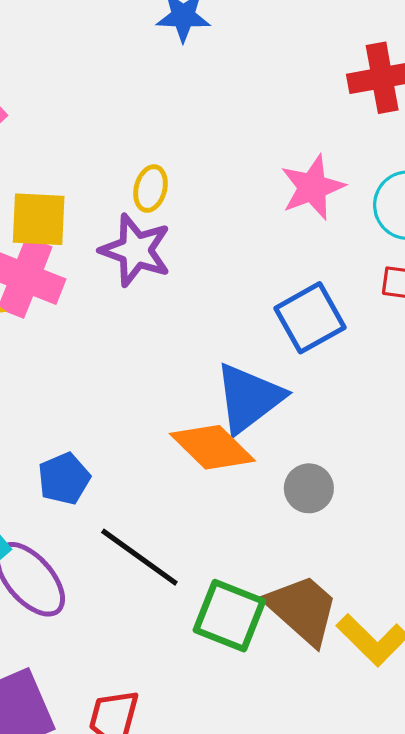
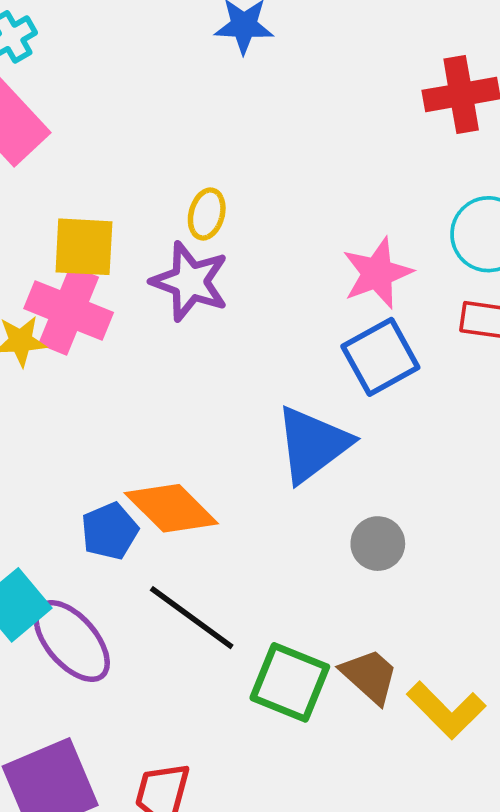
pink star: (312, 187) -> (377, 273), moved
orange diamond: (212, 447) -> (171, 508), moved
brown trapezoid: (302, 609) -> (370, 676), size x0.7

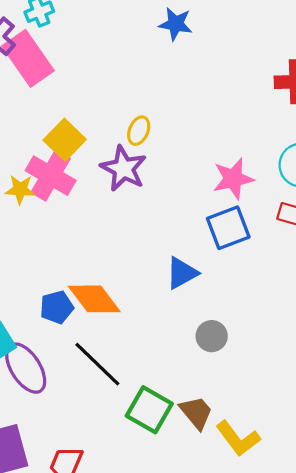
yellow square: (84, 247) -> (65, 140), turned 33
blue triangle: (313, 444) -> (182, 273), size x0.7

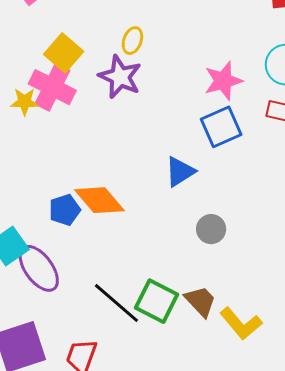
black line: (97, 364) -> (116, 303), moved

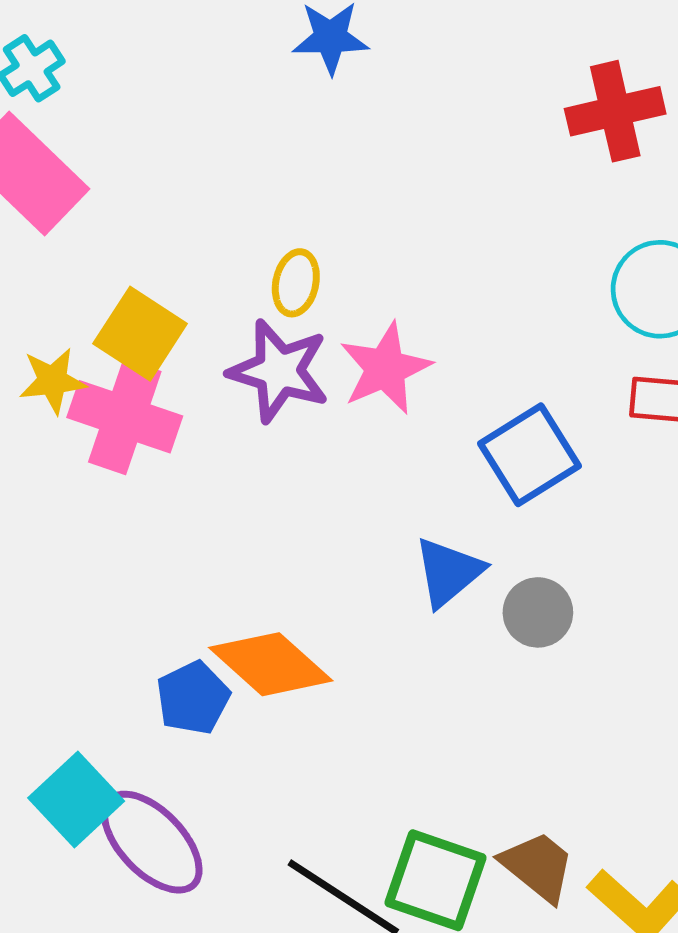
pink star: (223, 81) -> (385, 368), moved
yellow star: (25, 102) -> (53, 381), moved
gray circle: (211, 229) -> (538, 612), moved

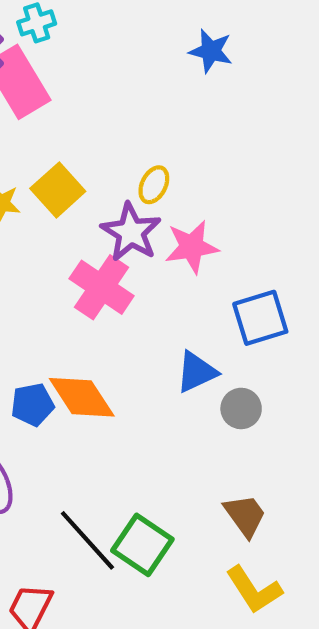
pink cross: (125, 417) -> (102, 287), moved
brown trapezoid: (538, 866) -> (245, 515), moved

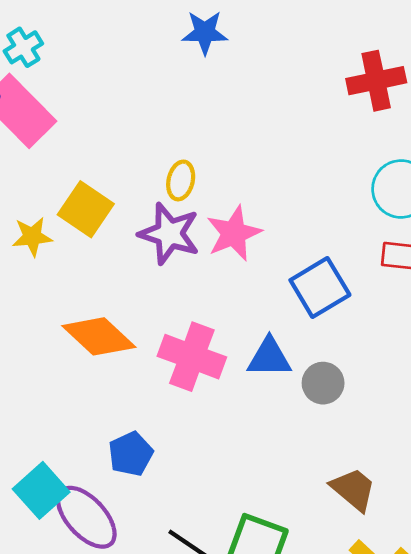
pink cross: (102, 287) -> (192, 357), moved
blue triangle: (196, 372) -> (269, 357), turned 39
orange diamond: (82, 397) -> (99, 336), moved
blue pentagon: (32, 405) -> (131, 454), moved

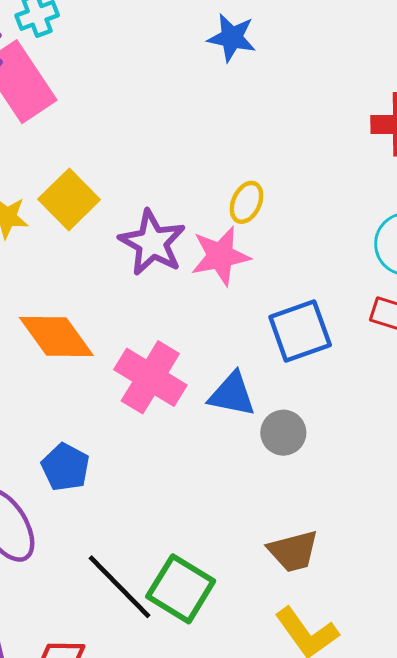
yellow ellipse: (181, 180) -> (246, 202), moved
blue pentagon: (131, 454) -> (65, 467), turned -30
brown trapezoid: (353, 489) -> (293, 551), turned 114

